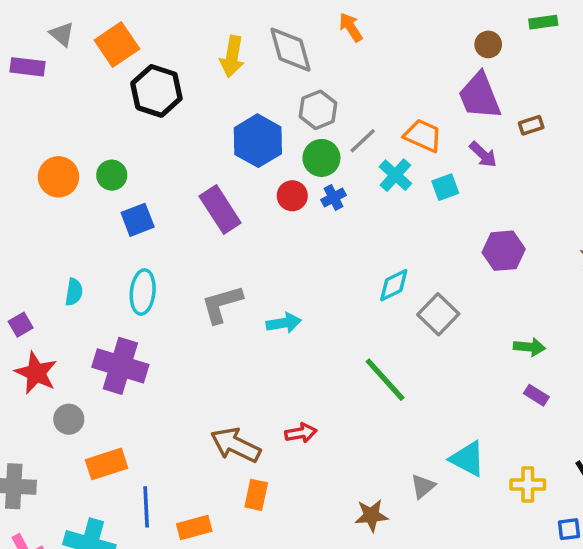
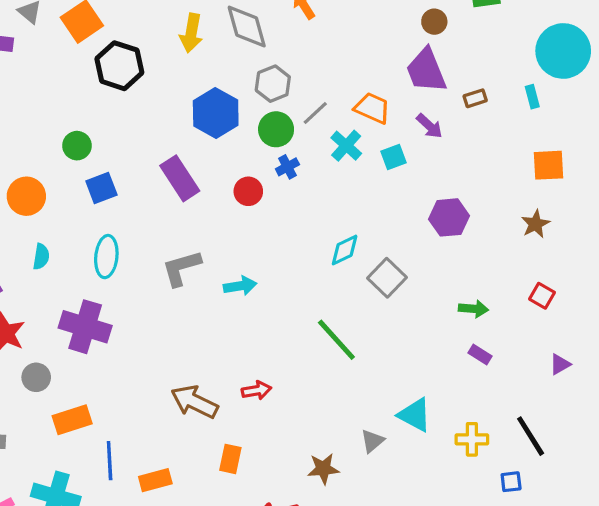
orange circle: (58, 177) -> (26, 196), moved
red circle: (292, 196) -> (248, 191), moved
orange rectangle: (256, 495) -> (230, 459), moved

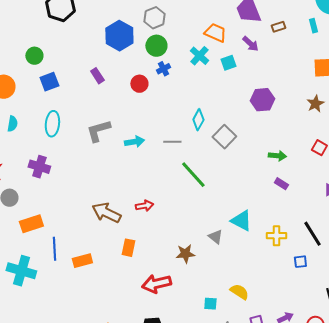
gray line: (315, 113) -> (172, 142), moved, turned 42
purple rectangle: (180, 178) -> (97, 76), size x0.6
cyan diamond: (345, 250) -> (198, 120), turned -35
purple cross: (85, 327) -> (39, 167), size x0.7
gray triangle: (372, 441) -> (215, 237), turned -42

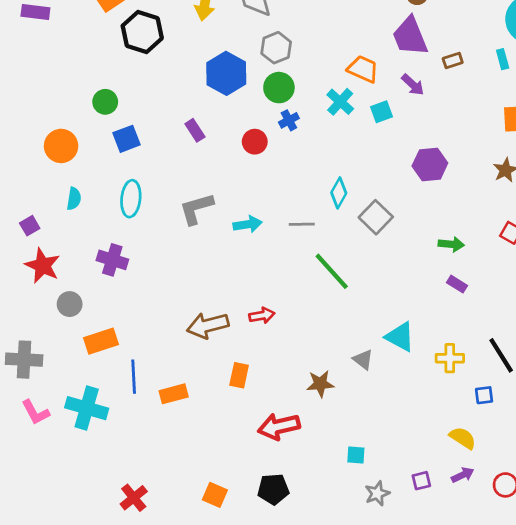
brown arrow: (106, 213) -> (208, 325), turned -40
yellow semicircle: (239, 292) -> (463, 438), moved

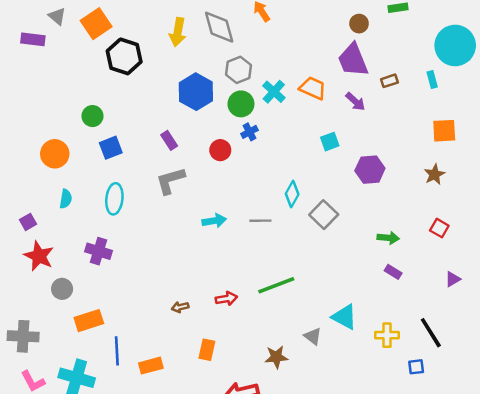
cyan cross: (340, 102) -> (274, 92), moved
cyan square: (381, 112) -> (330, 142), moved
gray L-shape: (196, 209) -> (170, 181), moved
green line: (332, 271) -> (276, 285), moved, turned -69
brown arrow: (208, 325) -> (180, 307), size x0.5

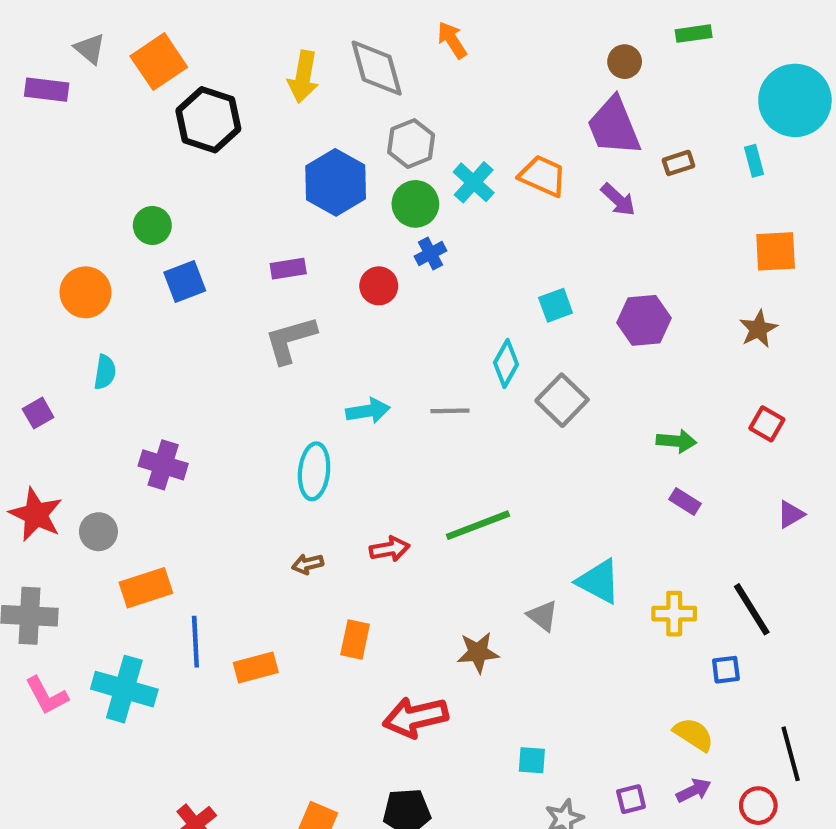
purple rectangle: (169, 140) -> (288, 269), turned -66
cyan square: (330, 142) -> (556, 305), moved
cyan ellipse: (114, 199) -> (314, 471), moved
red star: (39, 256) -> (36, 514), moved

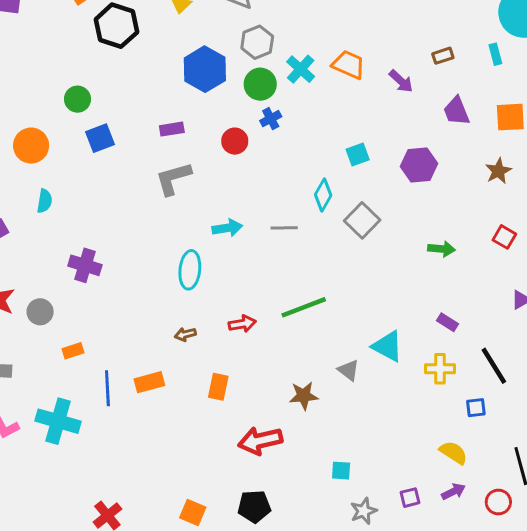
purple trapezoid: (614, 126) -> (456, 111), moved, size x0.7
purple rectangle: (685, 501) -> (447, 322), moved
orange rectangle: (146, 588) -> (73, 351), size x0.6
orange rectangle: (256, 668) -> (149, 382), moved

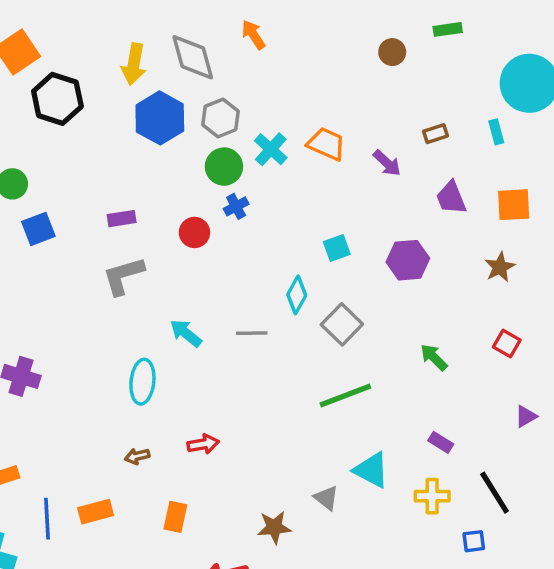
blue hexagon: (205, 69) -> (160, 118), moved
cyan arrow: (227, 228) -> (186, 333), turned -132
green arrow: (441, 249) -> (434, 357), turned -140
green line: (304, 307) -> (345, 395), moved

